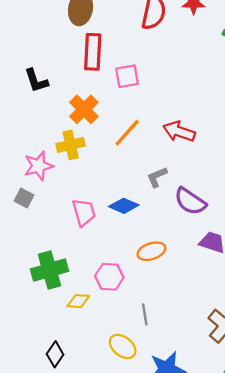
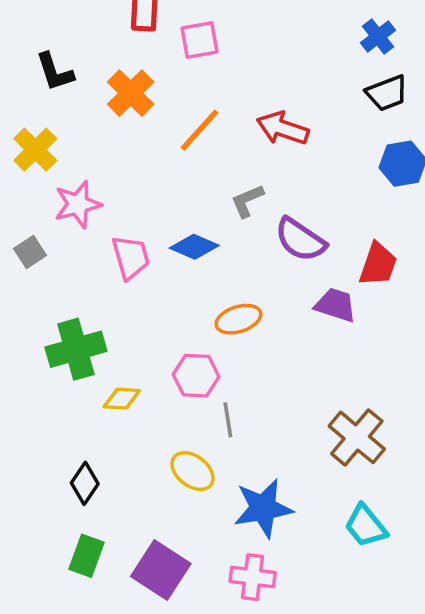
black L-shape: (36, 81) -> (55, 72), moved
yellow cross: (71, 145) -> (35, 150), moved, turned -32
pink star: (38, 166) -> (78, 204), moved
gray square: (24, 198) -> (30, 252), moved, turned 30
pink hexagon: (109, 277) -> (196, 376), moved

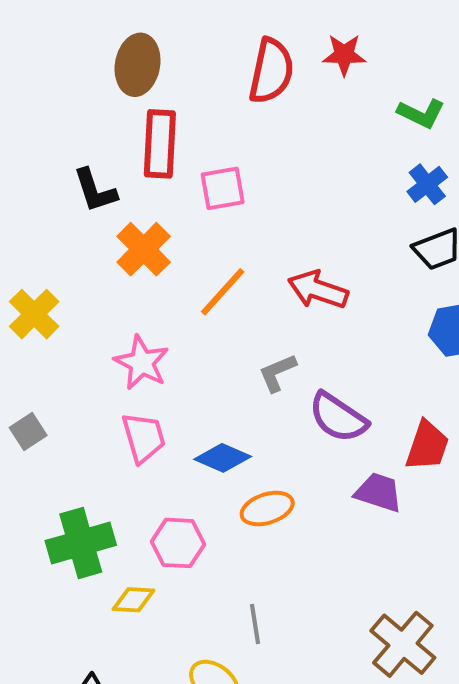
black L-shape: (55, 72) -> (95, 190), moved
pink star: (78, 204) -> (142, 363), moved, turned -30
blue diamond: (194, 247) -> (223, 458), moved
pink hexagon: (196, 376) -> (178, 543), moved

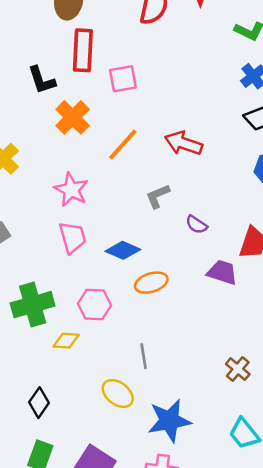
purple semicircle: (338, 417) -> (196, 225), size x0.6
brown cross: (403, 644) -> (238, 369), size x0.6

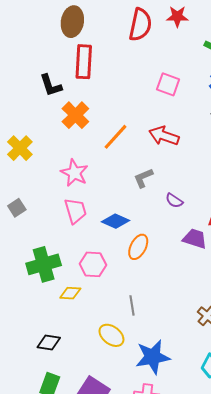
pink square: (123, 79) -> (168, 84), moved, turned 30
orange ellipse: (151, 283) -> (138, 247), turned -45
black diamond: (39, 403) -> (49, 343), turned 65

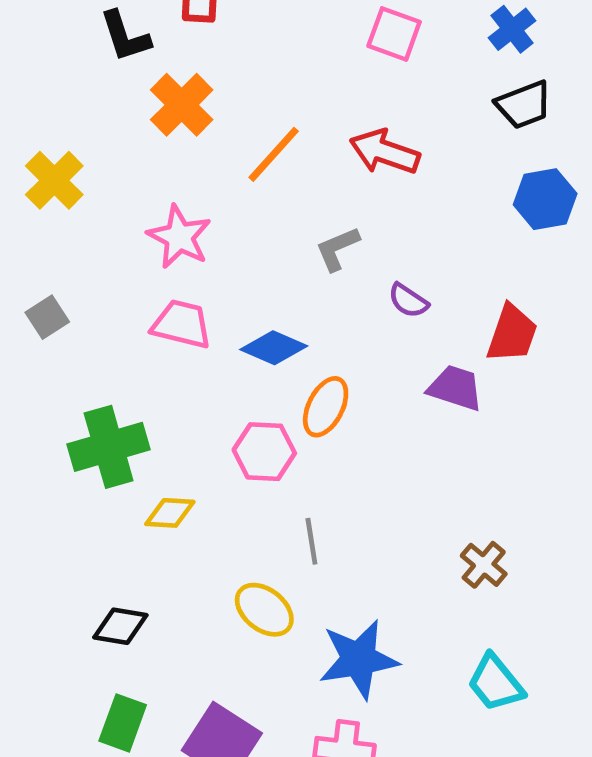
pink trapezoid: (75, 211) -> (182, 324), turned -60
pink hexagon: (93, 264) -> (264, 452), moved

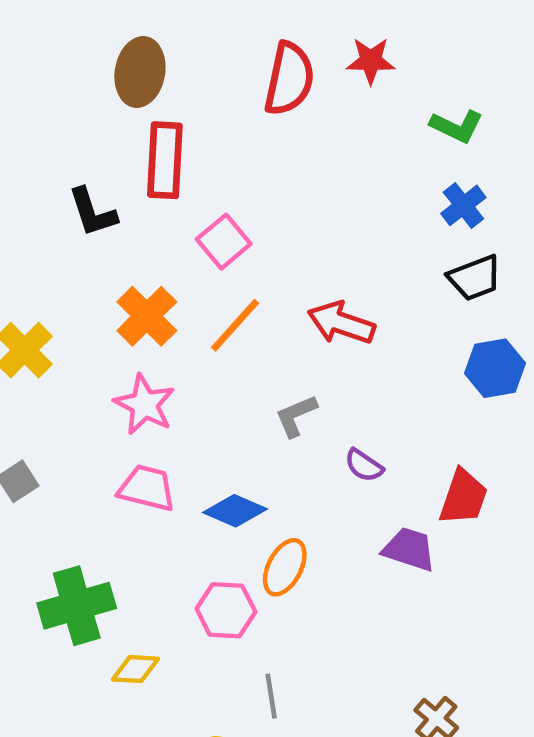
pink square: (394, 34) -> (224, 242), moved, turned 30
orange cross: (182, 105) -> (147, 316), moved

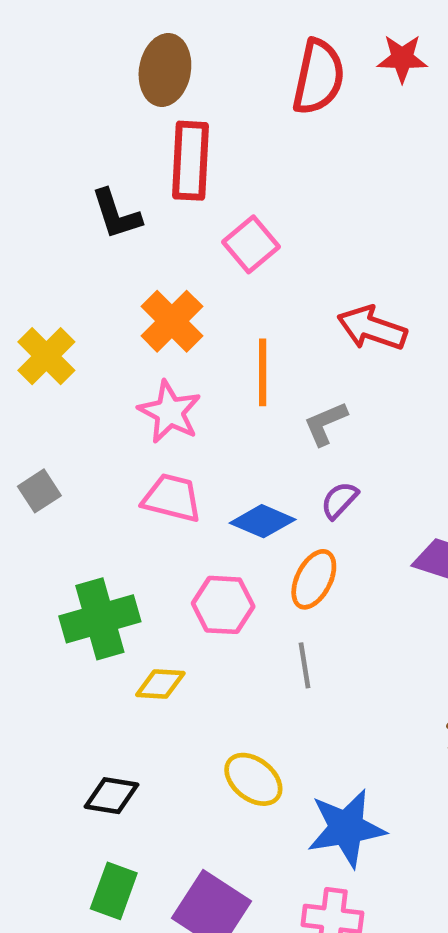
orange line: (235, 325) -> (263, 372), moved, turned -42
purple semicircle: (364, 465) -> (339, 500), moved, turned 99
pink hexagon: (226, 610) -> (223, 605), moved
gray line: (271, 696) -> (305, 665), moved

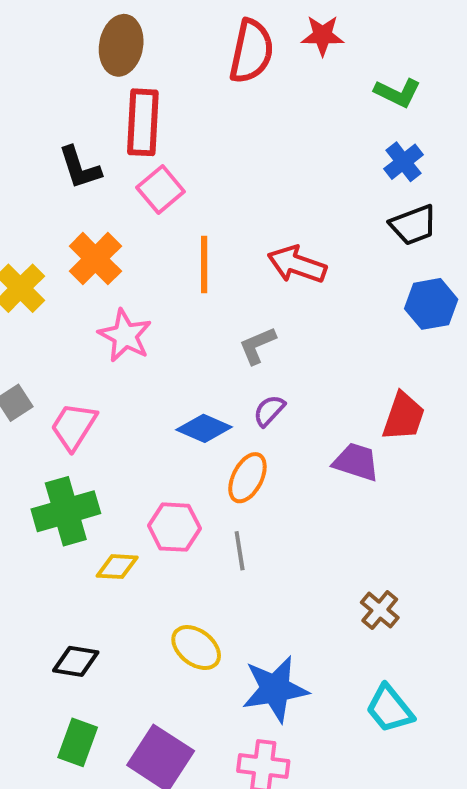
pink square: (251, 244) -> (161, 189), moved
orange cross: (172, 321) -> (95, 259), moved
orange line: (263, 372) -> (204, 264), moved
pink trapezoid: (172, 498) -> (74, 426), moved, turned -72
pink hexagon: (223, 605) -> (174, 527), moved

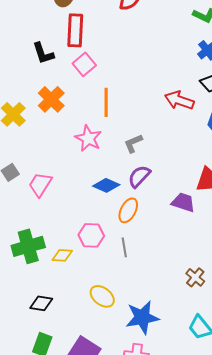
red arrow: (297, 264) -> (179, 100), moved
pink star: (125, 336) -> (88, 138), moved
purple semicircle: (269, 411) -> (139, 176), size x1.4
green cross: (66, 511) -> (28, 246), moved

